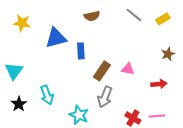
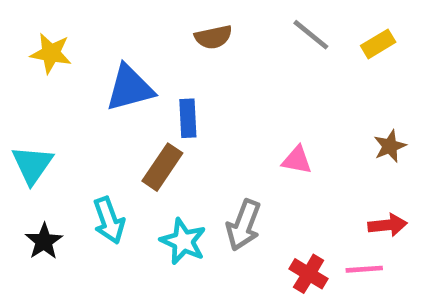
brown star: (168, 54) -> (390, 146), moved
brown rectangle: (102, 71) -> (162, 167), moved
red arrow: (159, 84) -> (387, 225), moved
cyan star: (79, 115) -> (183, 241), moved

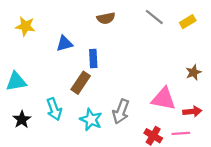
blue triangle: (130, 88) -> (64, 44), size x0.7
pink triangle: (297, 160) -> (164, 99), moved, size x1.6
cyan triangle: (32, 165) -> (16, 82), turned 45

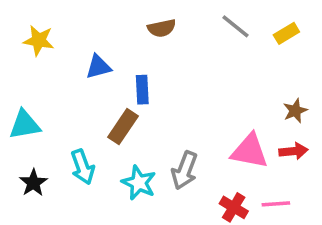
red arrow: (192, 111) -> (293, 151), moved

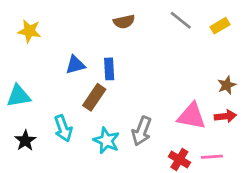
blue triangle: (98, 67) -> (75, 65), moved

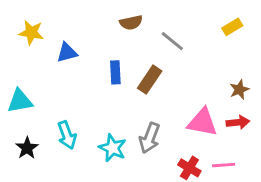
gray line: (181, 20) -> (172, 41), moved
blue triangle: (75, 65) -> (67, 53), moved
brown rectangle: (94, 97) -> (150, 80), moved

